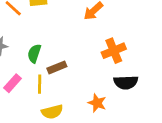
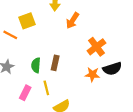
brown rectangle: (57, 67) -> (55, 63), moved, turned -40
orange star: (97, 103) -> (92, 74), moved

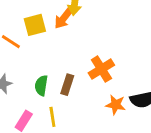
orange arrow: (73, 21) -> (64, 18), moved
orange cross: (96, 47) -> (101, 69), moved

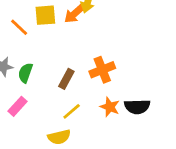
green semicircle: (41, 85) -> (25, 73), moved
yellow line: (52, 117) -> (72, 111), moved, turned 48

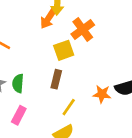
yellow square: (45, 15) -> (64, 50), moved
orange cross: (102, 70) -> (83, 29), moved

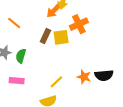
brown rectangle: (56, 79) -> (45, 36), moved
pink rectangle: (19, 115) -> (17, 81), turned 56

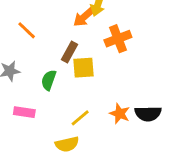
yellow square: (61, 37) -> (84, 68), moved
green semicircle: (21, 56) -> (49, 80), moved

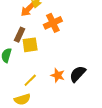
black semicircle: (148, 114) -> (78, 74), turned 138

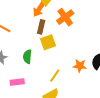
brown rectangle: (20, 35) -> (41, 27), moved

